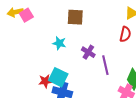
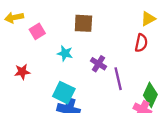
pink square: (26, 15) -> (37, 31), moved
red star: (45, 81) -> (22, 72), moved

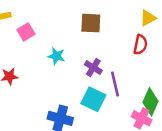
brown square: (83, 23) -> (91, 23), moved
cyan square: (64, 93) -> (93, 99), moved

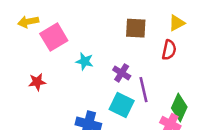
brown square: (91, 23) -> (136, 28), moved
pink square: (26, 32) -> (54, 37), size x1.5

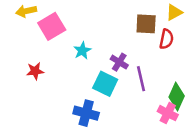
brown square: (136, 28) -> (146, 24), moved
cyan star: (85, 61) -> (82, 51), turned 30
cyan square: (122, 105) -> (105, 84), moved

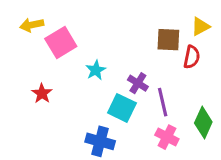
red star: (35, 71) -> (42, 93), turned -30
pink cross: (168, 113) -> (167, 137), moved

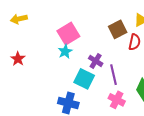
brown square: (168, 40) -> (118, 29), turned -30
pink square: (61, 42) -> (68, 34), moved
red star: (42, 93) -> (18, 59), moved

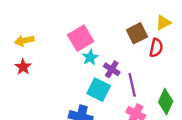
yellow arrow: (19, 19) -> (24, 41), moved
cyan star: (65, 52) -> (90, 57), moved

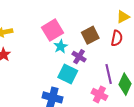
brown square: (137, 33) -> (90, 35), moved
purple line: (132, 85) -> (109, 74), moved

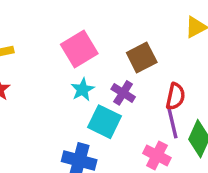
red semicircle: (117, 38) -> (175, 96), moved
cyan star: (61, 46) -> (83, 90), moved

